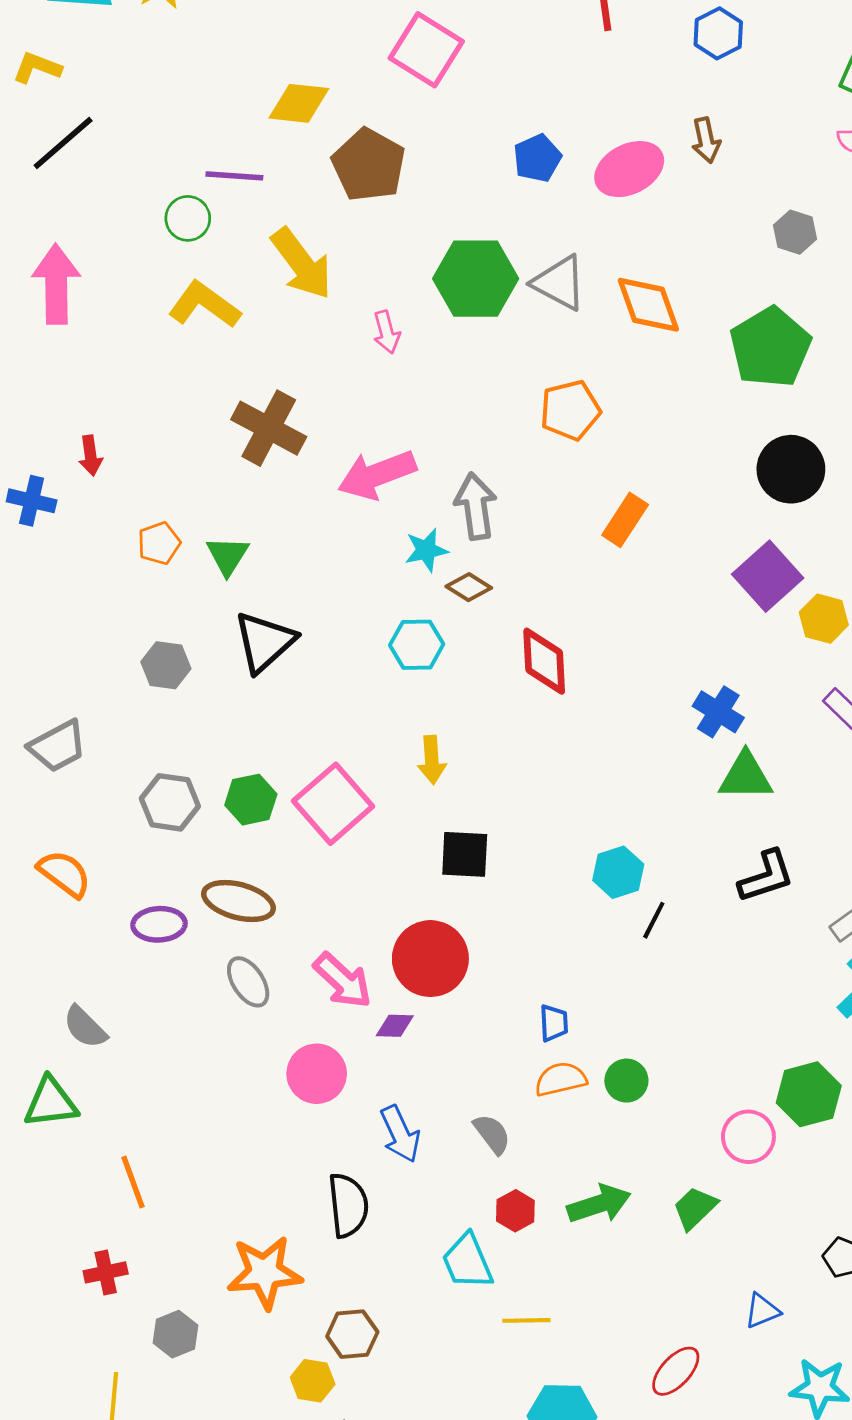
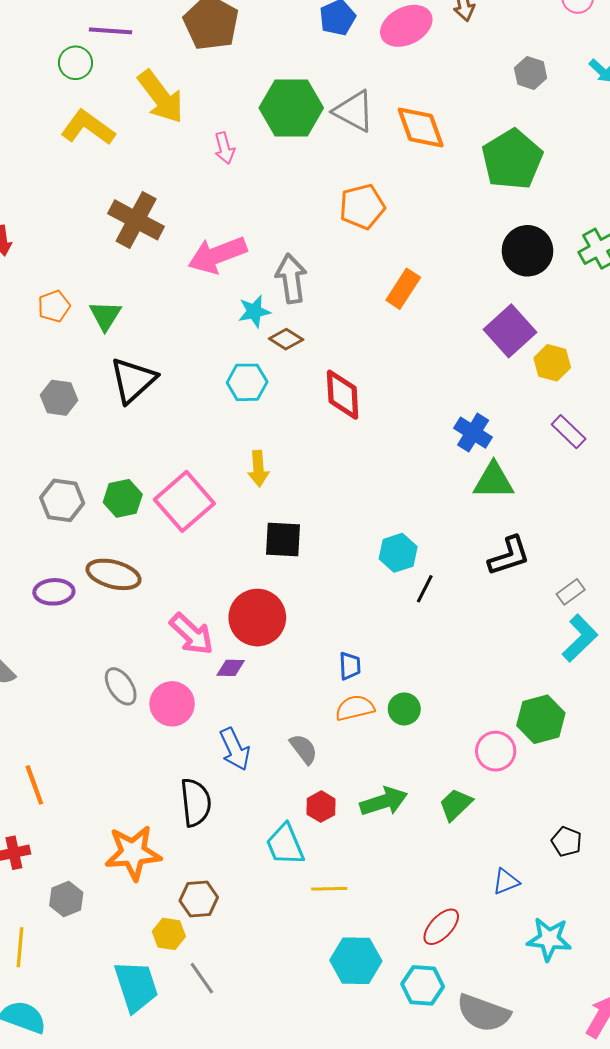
gray ellipse: (248, 982) -> (121, 686), moved

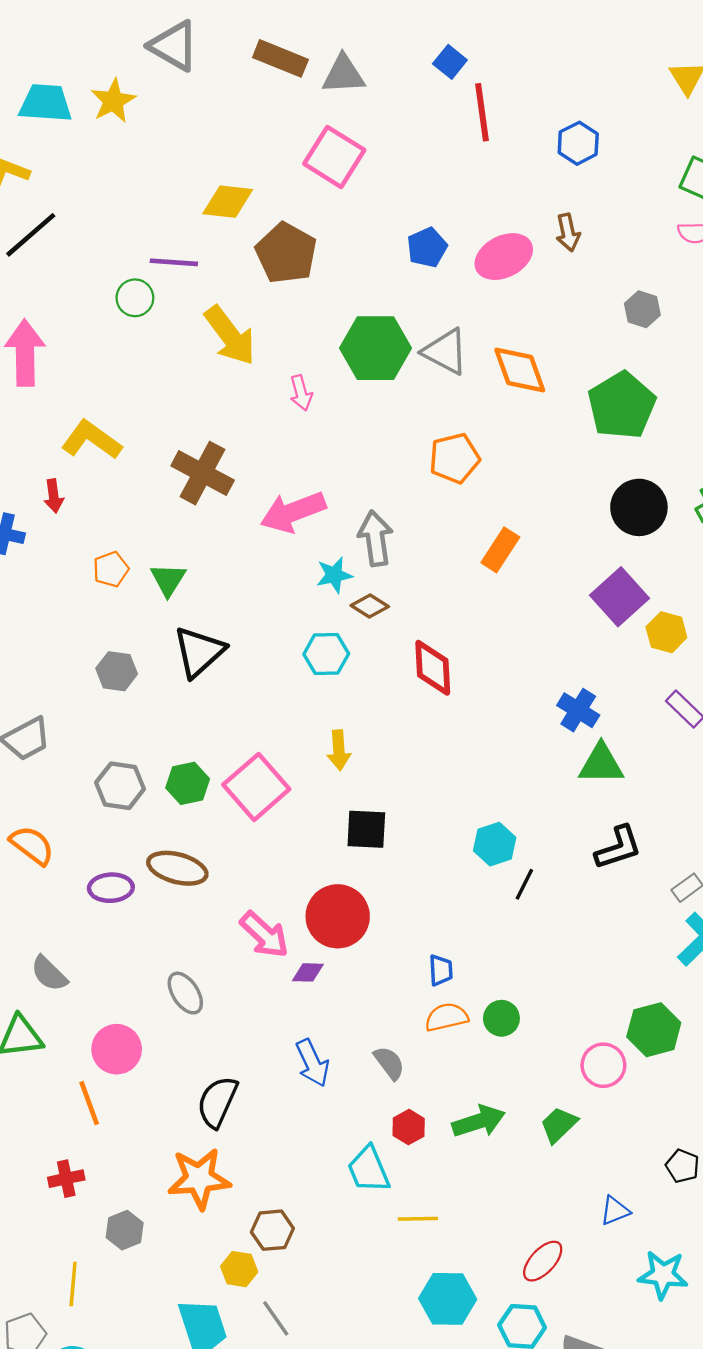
yellow L-shape: (88, 128) -> (91, 440), moved
pink circle: (172, 704) -> (117, 1049), moved
black semicircle: (196, 802) -> (217, 1102), moved, turned -150

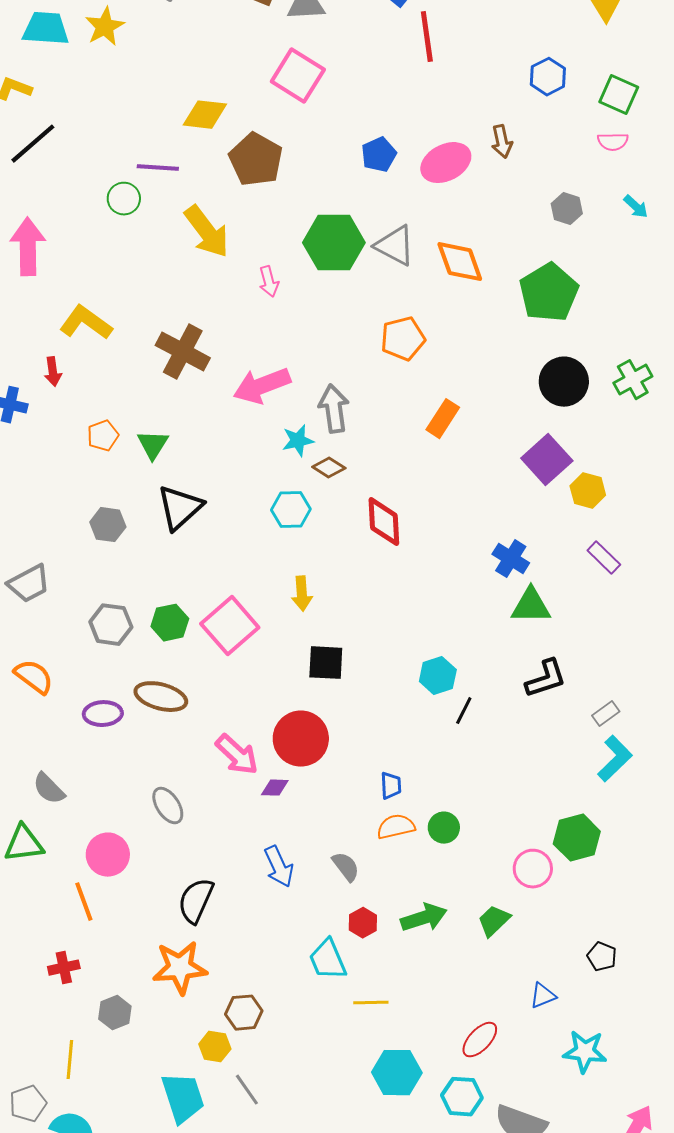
blue hexagon: (578, 143) -> (548, 77), moved

